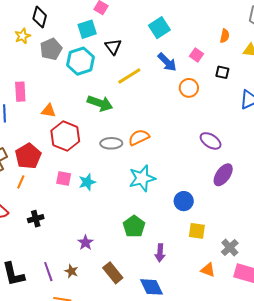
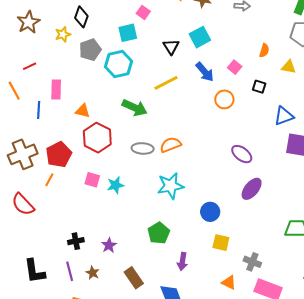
black triangle: (113, 47) -> (171, 47), moved
black cross: (36, 219) -> (76, 241), moved
gray cross: (230, 247) -> (252, 262), turned -30

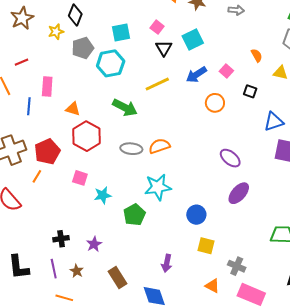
pink square: (143, 12) -> (157, 27), moved
orange semicircle: (264, 50) -> (257, 55), turned -48
blue arrow: (205, 72) -> (196, 75), turned 95
cyan star: (115, 185) -> (103, 195), moved
green pentagon: (159, 233) -> (134, 215), moved

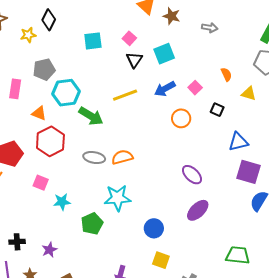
gray pentagon: (83, 48) -> (44, 70), moved
cyan hexagon: (111, 63) -> (66, 93), moved

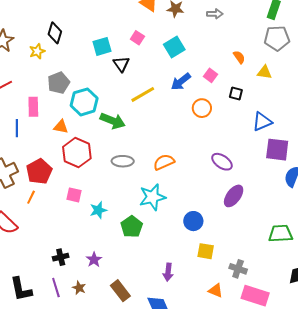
black triangle: (134, 60) -> (121, 64), moved
orange semicircle: (122, 157) -> (164, 162), moved

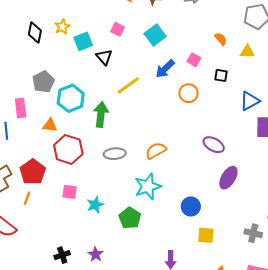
yellow star: (37, 51) -> (62, 27), moved
green arrow: (113, 121) -> (101, 114), turned -100
gray cross: (238, 269) -> (253, 233), moved

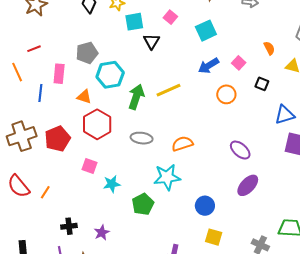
yellow line: (128, 85) -> (169, 90), moved
orange line: (27, 198) -> (45, 192), moved

